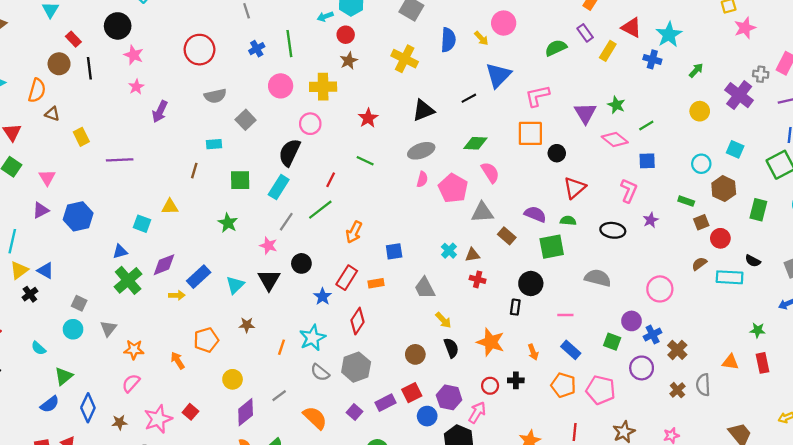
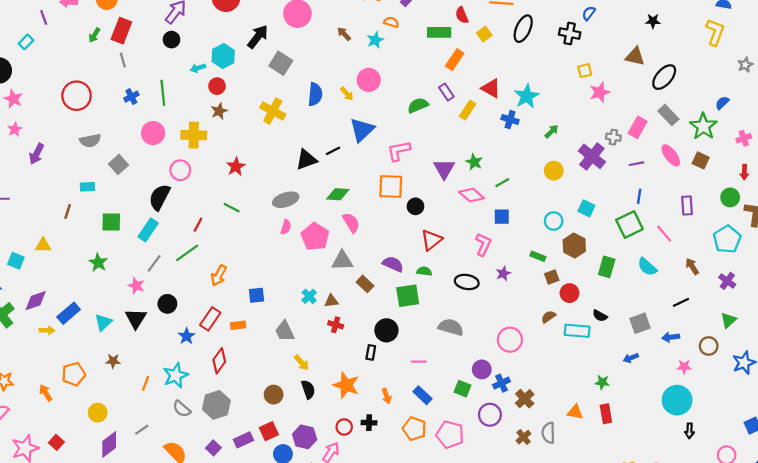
black triangle: (423, 110) -> (306, 160), moved

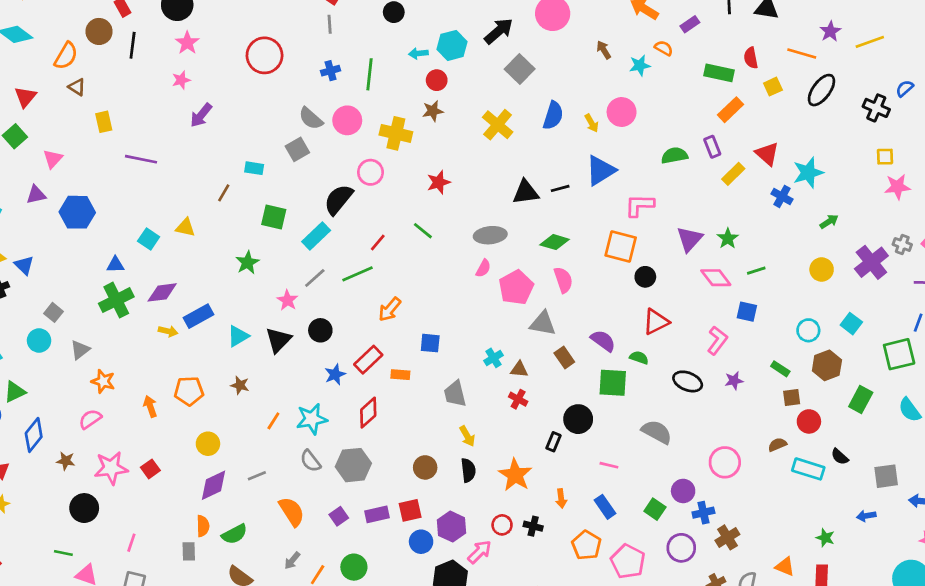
gray semicircle: (90, 141) -> (311, 118), moved, turned 40

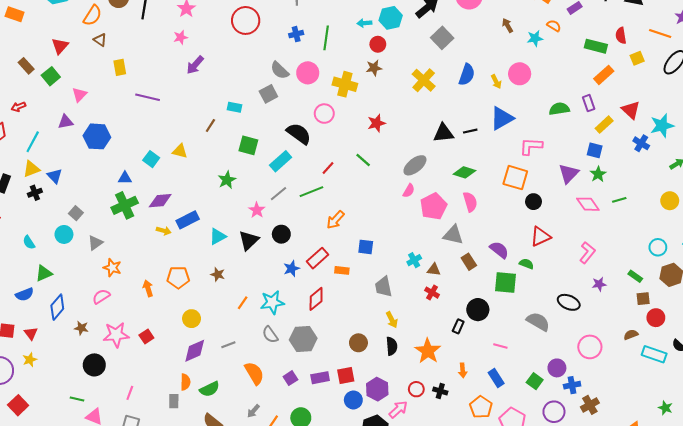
black semicircle: (338, 199) -> (299, 134), turned 85
gray ellipse: (490, 235) -> (415, 165), turned -35
blue square: (747, 312) -> (595, 150), moved
black ellipse: (688, 381) -> (569, 302), moved

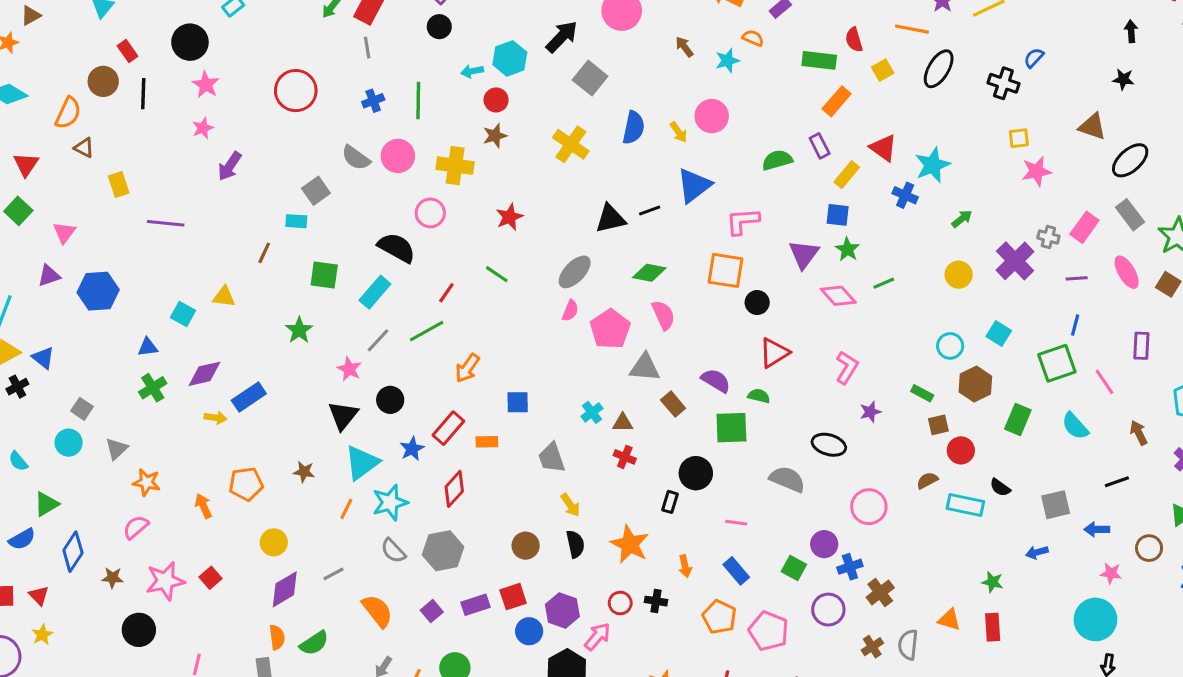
gray square: (268, 94) -> (316, 191), moved
green cross: (125, 205) -> (153, 388), size x0.7
cyan triangle: (218, 236) -> (362, 463), moved, size x1.4

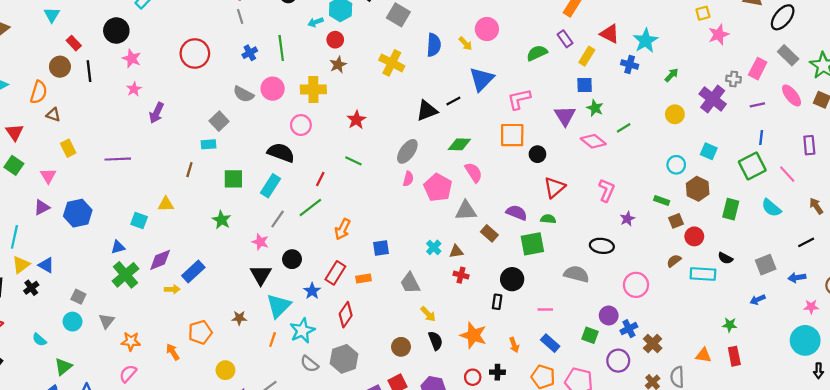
yellow rectangle: (119, 185) -> (68, 148), moved
green cross: (153, 388) -> (125, 275), size x1.4

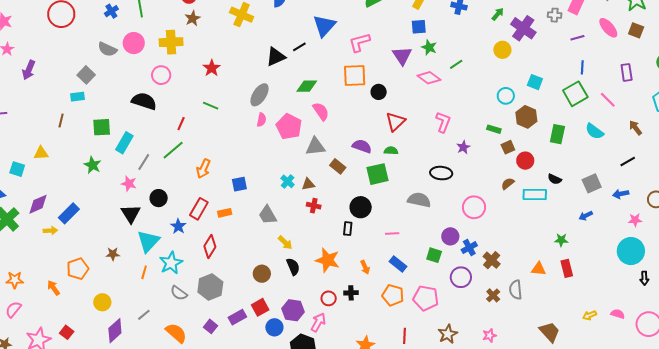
purple cross: (713, 99) -> (523, 28), moved
cyan rectangle: (270, 186) -> (124, 143), moved

